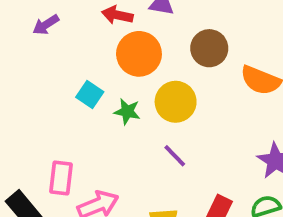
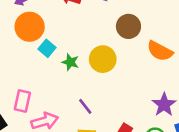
orange circle: (139, 54) -> (30, 27), moved
purple line: (175, 156) -> (85, 106), moved

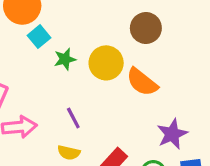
orange semicircle: (160, 51) -> (142, 82), moved
green star: (70, 62) -> (65, 59), turned 30

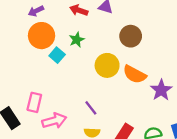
green star: (65, 59) -> (77, 40), moved
purple star: (172, 134) -> (161, 90), moved

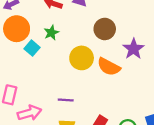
purple star: (161, 90) -> (134, 49), moved
purple line: (91, 108) -> (66, 100), turned -48

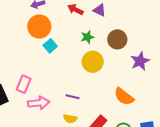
green star: (51, 33) -> (87, 37), moved
orange semicircle: (109, 67) -> (124, 97), moved

